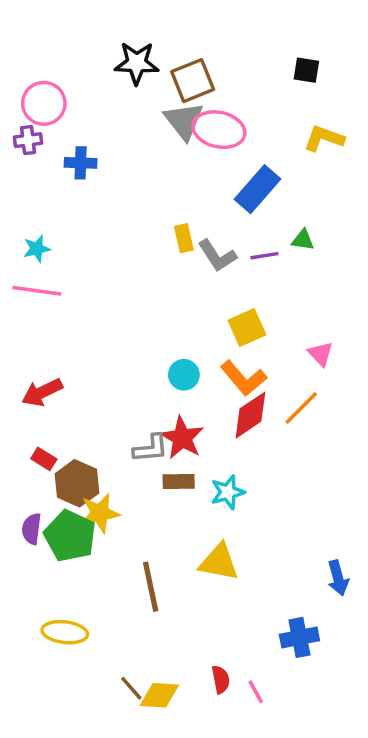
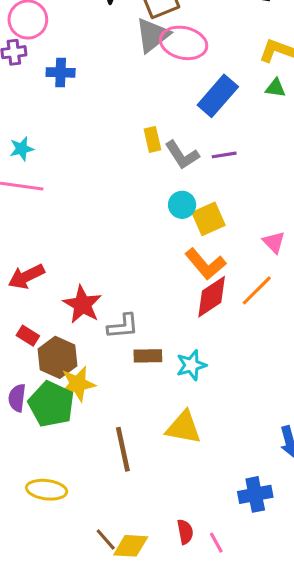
gray triangle: (184, 121) -> (152, 35), turned 30
green triangle: (303, 240) -> (275, 88), moved
cyan circle: (184, 375) -> (182, 205), moved
red star: (182, 438) -> (82, 304), moved

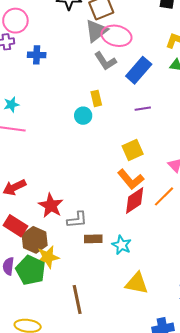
gray L-shape: (182, 155) -> (105, 61), moved
cyan circle: (182, 205) -> (83, 116), moved
red rectangle: (28, 336) -> (15, 226), size x1.6
cyan star: (191, 365) -> (122, 245), turned -30
yellow triangle: (184, 427) -> (137, 283), moved

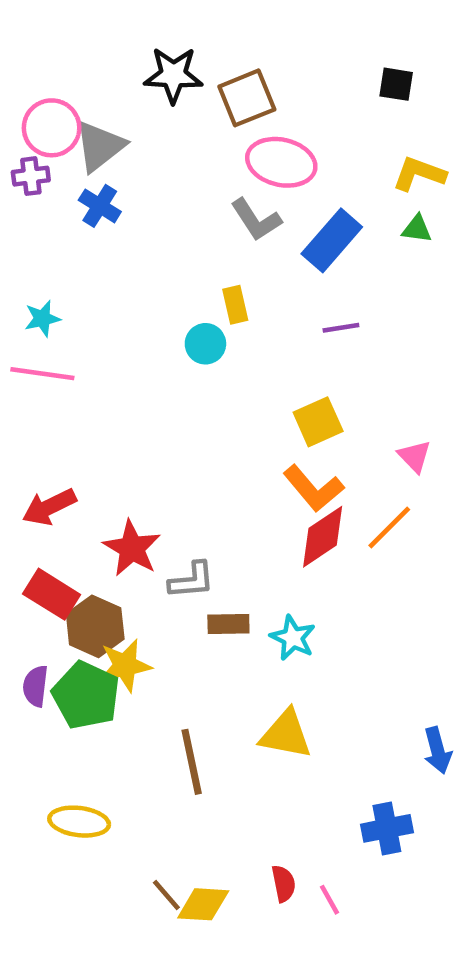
gray triangle: (96, 31) -> (100, 146), moved
blue cross: (37, 55) -> (100, 206), turned 30
yellow triangle: (137, 283) -> (286, 734), moved

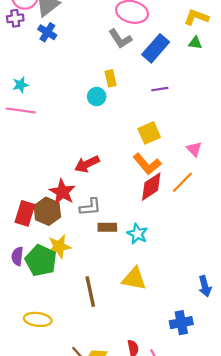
red arrow: (49, 507) -> (87, 164), moved
red rectangle: (52, 594) -> (25, 213), turned 75
brown hexagon: (95, 626) -> (47, 211), moved

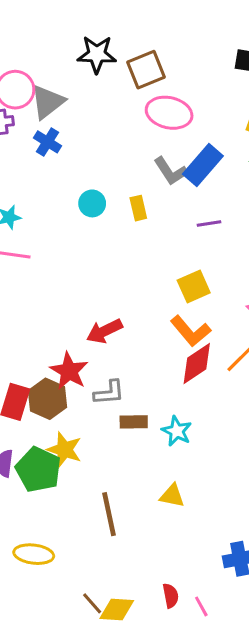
gray L-shape: (120, 39) -> (171, 171), moved
cyan circle: (97, 97) -> (92, 203), moved
yellow star: (59, 247) -> (64, 450), turned 30
yellow triangle: (134, 279) -> (172, 496), size x0.7

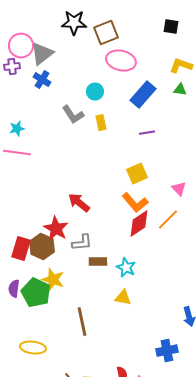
gray L-shape: (171, 171) -> (73, 115), moved
cyan circle: (92, 203) -> (95, 92), moved
red arrow: (104, 331) -> (79, 203), turned 65
yellow triangle: (172, 496) -> (123, 298), moved

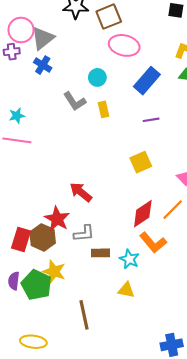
orange L-shape: (135, 203) -> (153, 243), moved

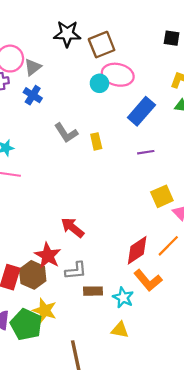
gray triangle: (43, 38) -> (33, 67), size x0.7
cyan circle: (97, 77) -> (99, 83), moved
yellow square: (141, 162) -> (162, 196), moved

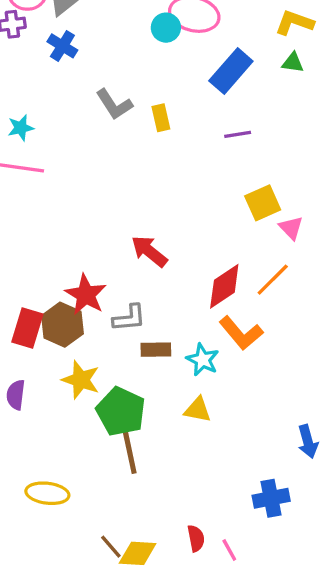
red arrow: (73, 228) -> (149, 251), moved
green pentagon: (26, 324) -> (121, 411), moved

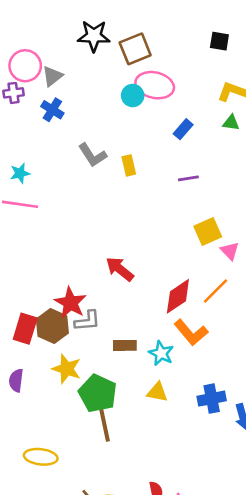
blue rectangle: (231, 71) -> (183, 129), size x0.6
gray L-shape: (129, 318) -> (87, 321), moved
blue cross: (271, 498) -> (212, 399), moved

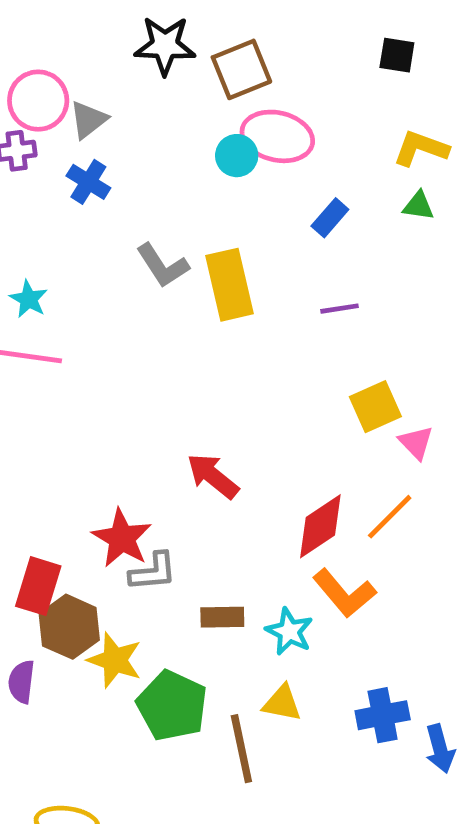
yellow rectangle: (129, 165) -> (229, 285), size x1.8
cyan star: (20, 173) -> (29, 299), turned -30
brown hexagon: (52, 326) -> (69, 627), moved
brown line: (104, 423) -> (241, 749), moved

